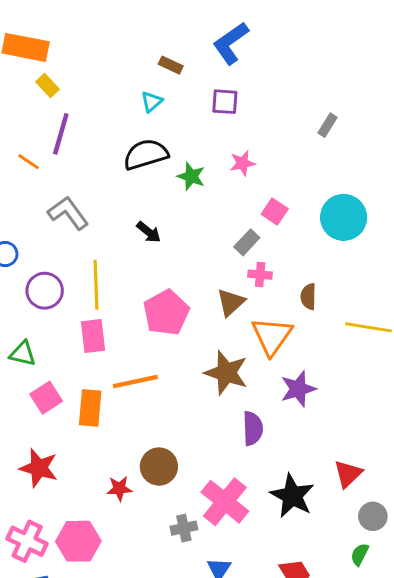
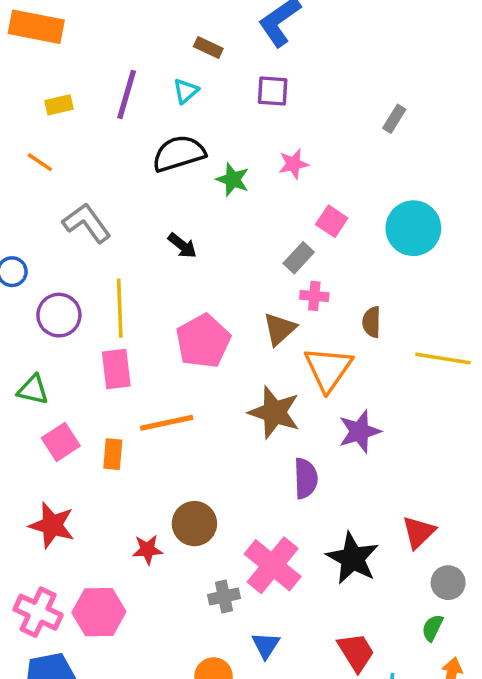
yellow rectangle: (48, 86) -> (59, 105), moved, turned -60
purple line: (61, 134) -> (127, 94), moved
orange rectangle: (90, 408) -> (113, 454), size x0.7

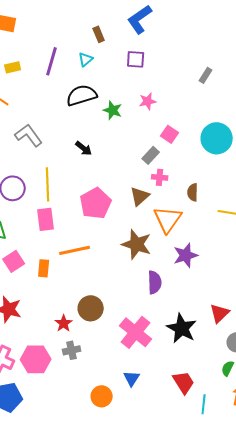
brown rectangle: (208, 48) -> (99, 34), turned 42
red star: (148, 550) -> (64, 323), turned -30
gray cross: (224, 597) -> (72, 350), moved

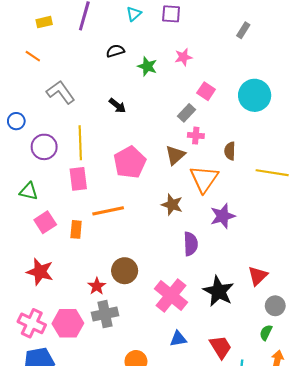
cyan triangle: (86, 59) -> (134, 14), moved
black semicircle: (82, 95) -> (115, 51), size x0.6
brown star: (137, 244) -> (172, 205), size x0.7
gray cross: (72, 350) -> (105, 314), size x1.4
blue triangle: (132, 378) -> (178, 339), moved, turned 48

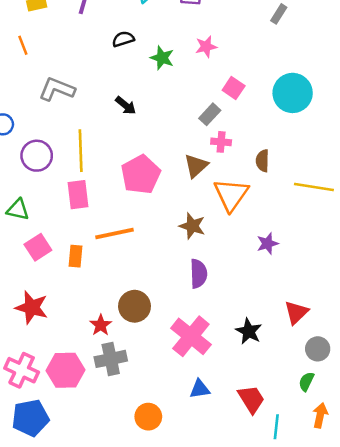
orange line: (33, 56) -> (23, 45), turned 35
gray L-shape: (61, 92) -> (57, 89), turned -32
purple star: (223, 216) -> (267, 244), moved, size x0.7
purple semicircle: (191, 244) -> (198, 274), moved
black star: (218, 291) -> (249, 331), size x0.7

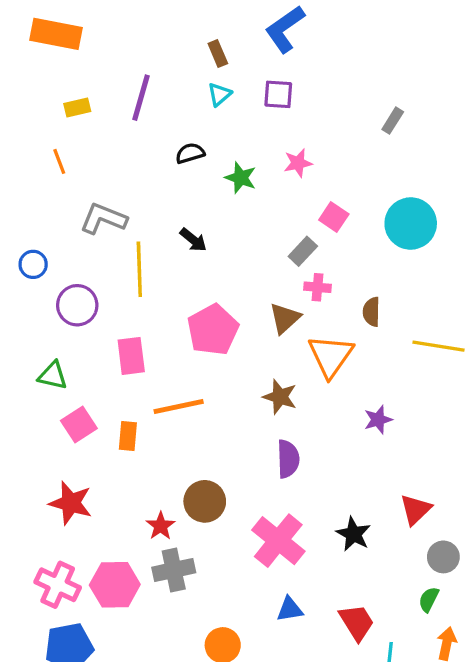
yellow line: (81, 151) -> (139, 269), moved

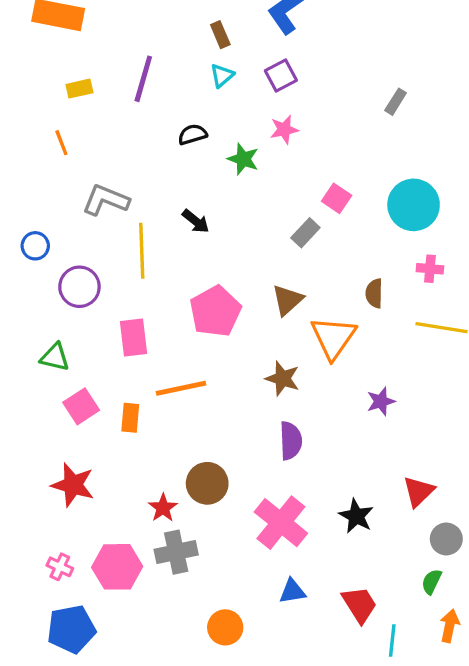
purple square: (278, 94) -> (281, 76), turned -32
pink star: (298, 163) -> (284, 130), moved
pink cross: (318, 287) -> (430, 269), moved
pink cross: (58, 585) -> (60, 567), size x0.6

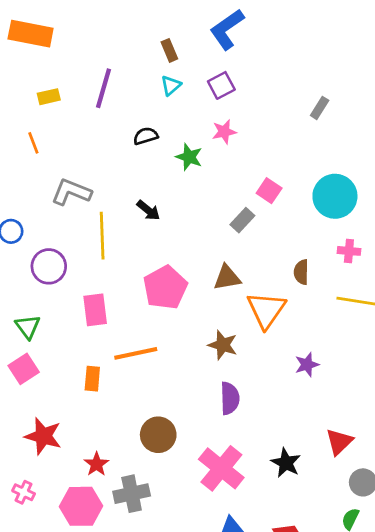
brown triangle: (287, 300) -> (227, 278), turned 32
green triangle: (55, 357) -> (28, 327), turned 40
pink square: (81, 406) -> (24, 369), moved
red star: (163, 508) -> (96, 464), moved
pink cross: (60, 567) -> (24, 492), moved

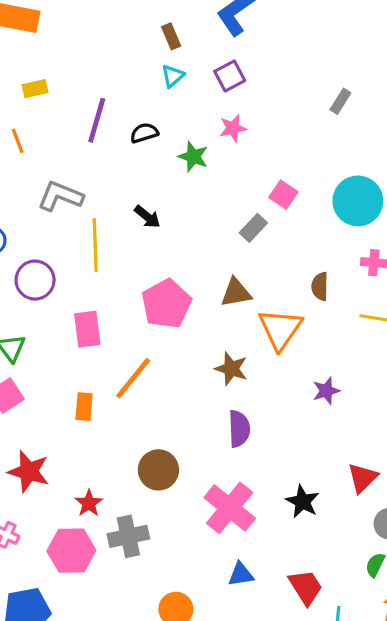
purple line: (104, 88) -> (97, 120), moved
orange line: (136, 353) -> (133, 378), turned -39

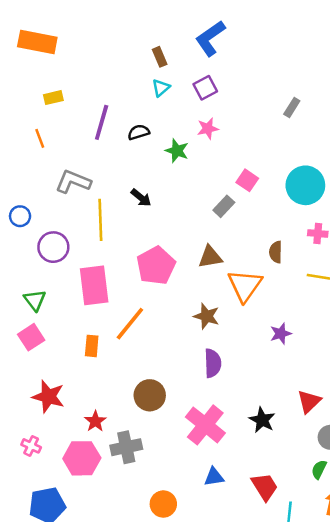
pink rectangle: (87, 329) -> (94, 285), size x1.4

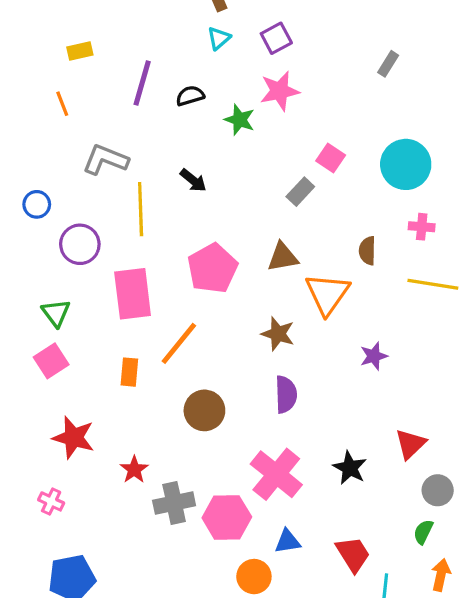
pink star: (208, 128) -> (280, 91), size x1.4
brown circle: (150, 395) -> (204, 410), moved
pink hexagon: (82, 458) -> (227, 517), moved
orange circle: (163, 504) -> (254, 577), moved

